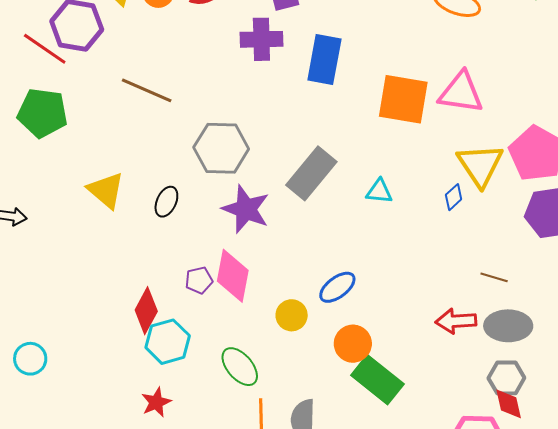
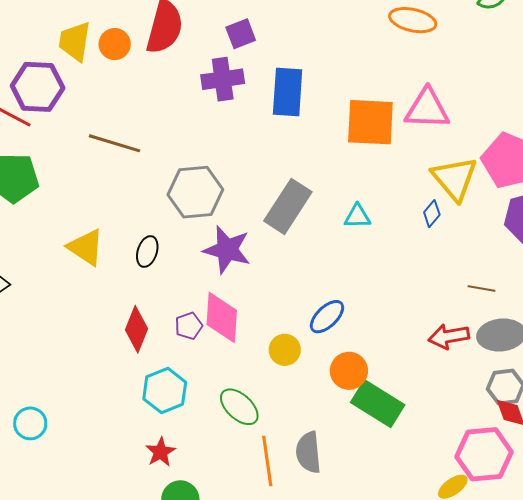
red diamond: (146, 311) -> (137, 329), moved

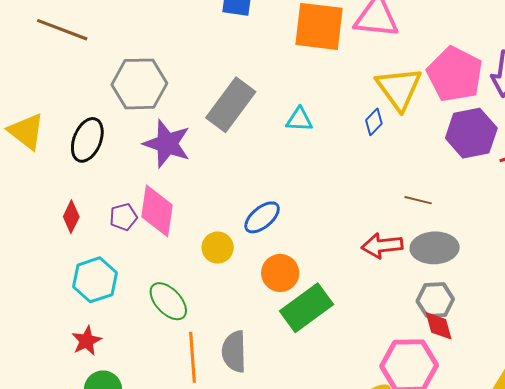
black ellipse: (147, 252) -> (87, 140), size x1.4
red diamond: (137, 329) -> (71, 217), size x0.7
green rectangle: (378, 404) -> (306, 308), turned -72

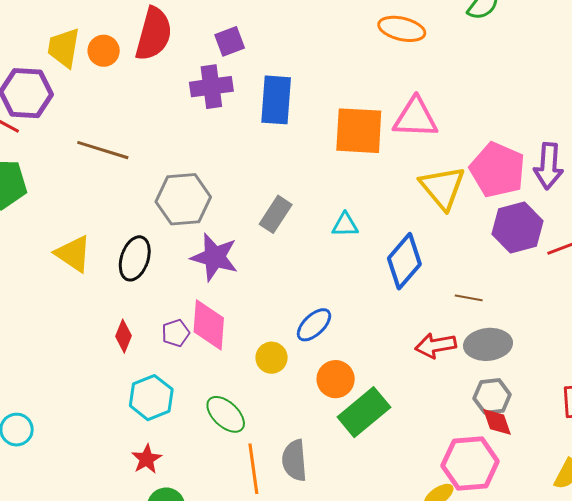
gray rectangle: (231, 105) -> (276, 214), size x0.7
blue diamond: (374, 122) -> (404, 261), moved, size x2.0

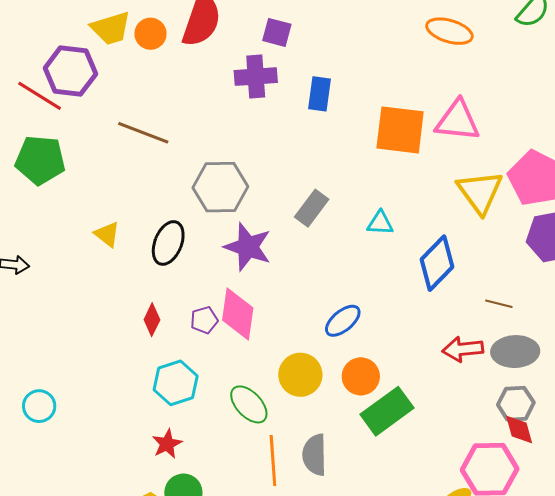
purple square: (230, 41) -> (277, 32), turned 32
yellow trapezoid: (64, 48) -> (111, 28), turned -120
blue rectangle: (276, 100) -> (320, 94), size x0.7
yellow triangle: (73, 254) -> (107, 234), size x0.7
yellow circle: (272, 358) -> (300, 375), moved, size x1.4

